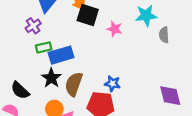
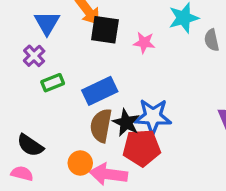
blue rectangle: (61, 55) -> (100, 91), moved
black star: (51, 78) -> (126, 123), moved
blue star: (112, 84) -> (153, 117), size x1.6

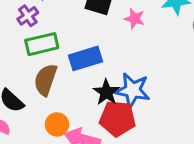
green rectangle: (53, 83) -> (42, 44), size x1.5
brown semicircle: (101, 126) -> (45, 80), moved

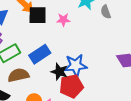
brown semicircle: (45, 80) -> (18, 75), turned 75

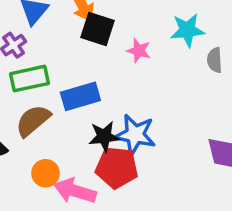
black star: (59, 72) -> (104, 137), turned 30
brown semicircle: (18, 75) -> (33, 121), turned -45

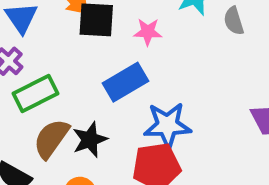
blue rectangle: (80, 96) -> (126, 82), moved
black star: (104, 137) -> (90, 140), moved

